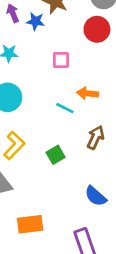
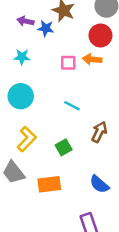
purple arrow: (13, 13) -> (25, 21), turned -56
orange arrow: (88, 93) -> (92, 59), moved
orange rectangle: (30, 224) -> (49, 184), moved

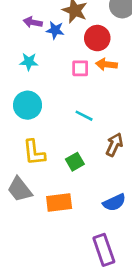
red circle: (100, 35) -> (97, 38), moved
yellow L-shape: (27, 139) -> (34, 152), turned 130
blue semicircle: (99, 184) -> (114, 202), turned -66

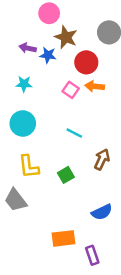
pink square: (80, 68) -> (71, 90), turned 35
orange rectangle: (59, 202) -> (64, 238), moved
purple rectangle: (104, 250) -> (92, 255), size x0.7

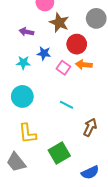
blue star: (48, 55) -> (44, 53), moved
green square: (66, 175) -> (59, 153), moved, size x1.5

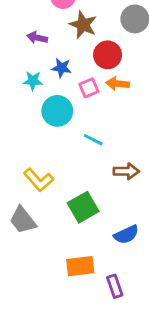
pink square: (63, 68) -> (89, 88), turned 32
cyan circle: (22, 96) -> (57, 111), moved
brown arrow: (90, 127) -> (126, 171), turned 66
yellow L-shape: (27, 133) -> (39, 180), turned -35

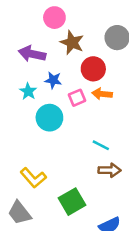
purple arrow: (37, 38) -> (32, 54), size x1.5
cyan star: (33, 81) -> (28, 91), turned 30
cyan line: (93, 140) -> (101, 145), moved

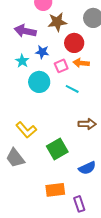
brown star: (72, 43) -> (57, 22), turned -30
cyan line: (101, 145) -> (72, 89), moved

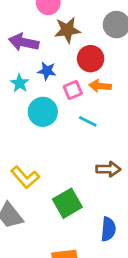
blue semicircle: (87, 168) -> (108, 229), turned -60

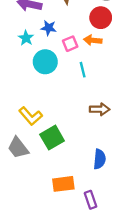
red circle: (91, 59) -> (101, 18), moved
cyan line: (88, 121) -> (83, 70), turned 49
green square: (67, 203) -> (52, 138), moved

